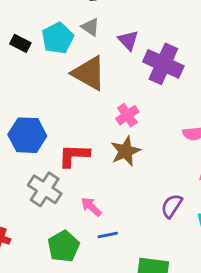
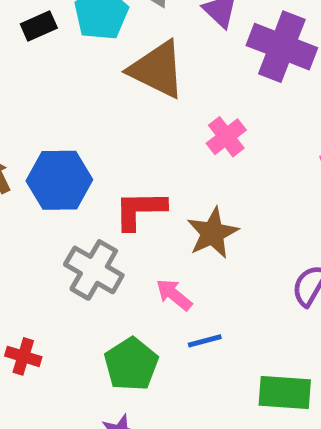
black rectangle: (20, 43) -> (39, 26), turned -48
brown star: (126, 151) -> (213, 233), moved

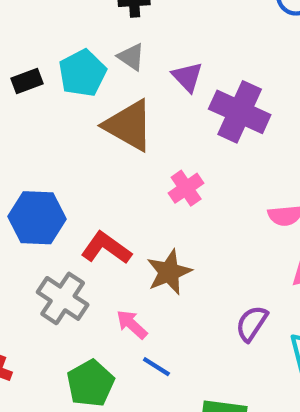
red L-shape: (140, 210) -> (106, 248), turned 33
blue line: (205, 341) -> (156, 367), turned 44

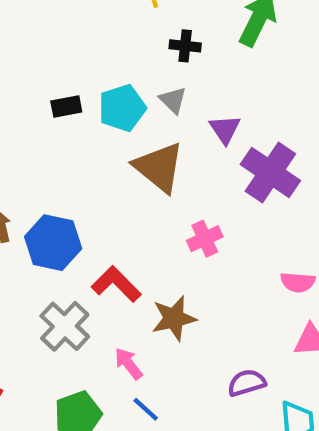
purple semicircle: (252, 323) -> (247, 383), turned 30

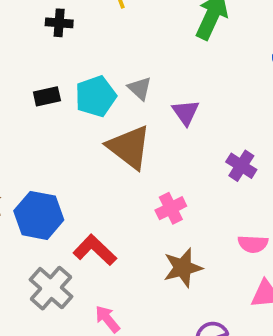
black cross: (185, 46) -> (59, 23), moved
purple cross: (270, 173) -> (241, 166), moved, size x0.6
brown star: (174, 318) -> (183, 268), moved

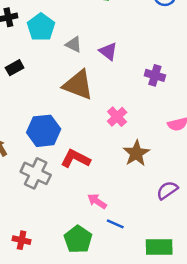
cyan pentagon: (96, 96) -> (41, 27), moved
blue hexagon: (39, 215) -> (44, 131), moved
gray cross: (51, 288) -> (36, 173), moved

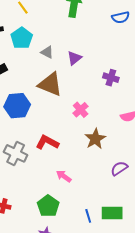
purple triangle: (108, 51) -> (74, 58), turned 42
blue hexagon: (44, 131) -> (17, 106), moved
blue line: (115, 224) -> (88, 216), moved, turned 48

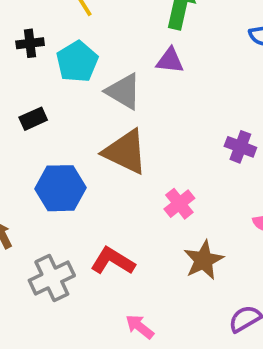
gray triangle: (47, 52) -> (124, 91), size x1.5
purple triangle: (74, 58) -> (170, 61), moved, turned 42
gray cross: (16, 153) -> (52, 278), turned 35

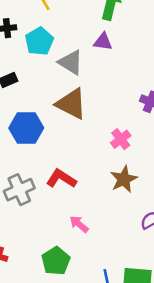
pink cross: (179, 204) -> (121, 139), moved

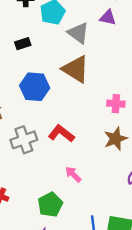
pink cross: (121, 139) -> (116, 104), turned 36

